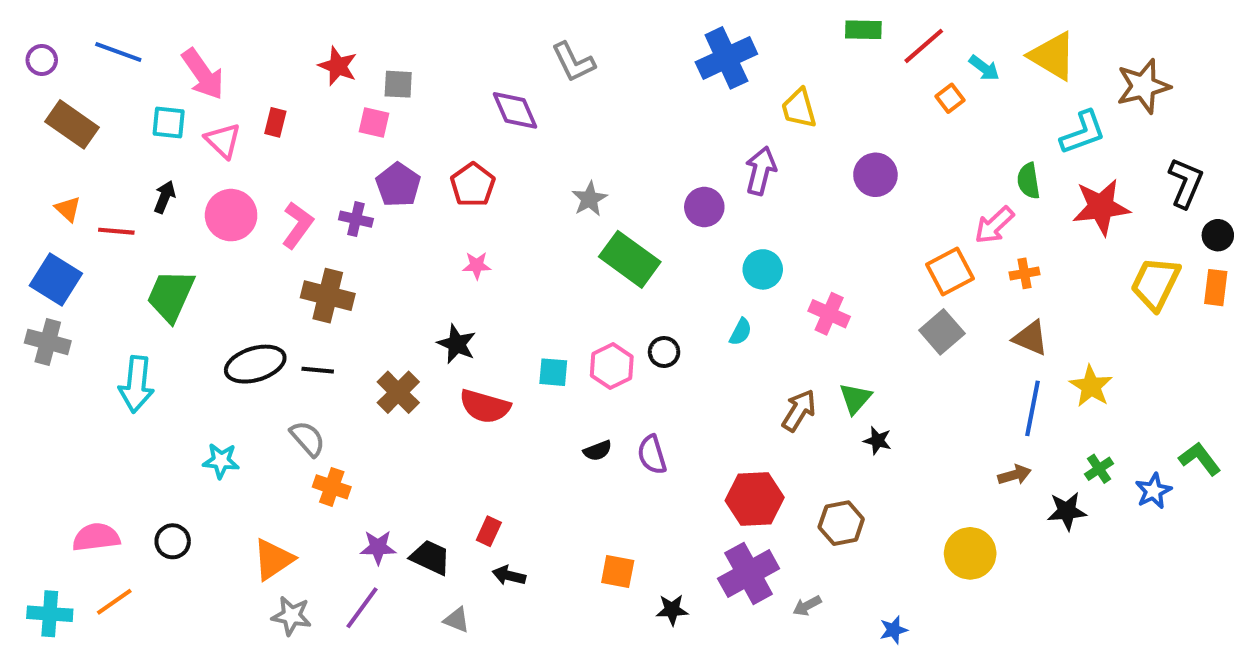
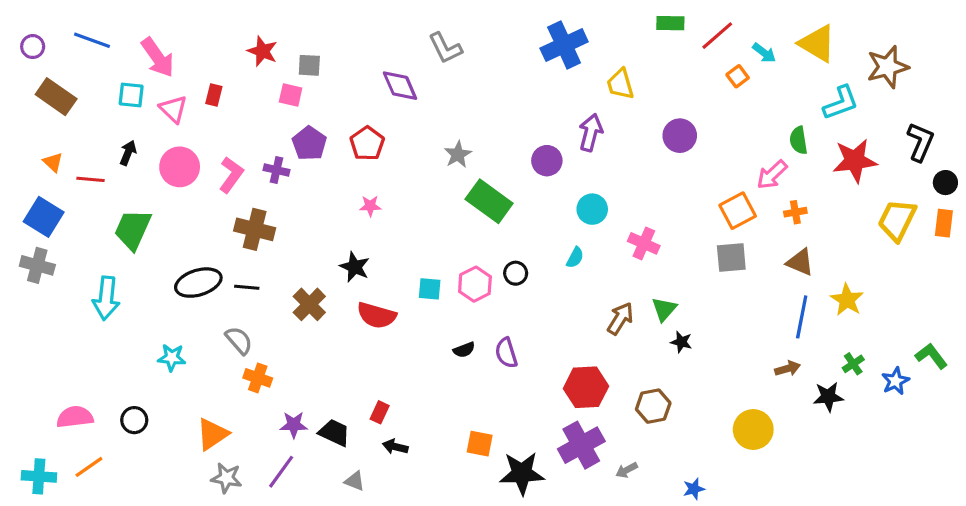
gray square: (942, 332) -> (731, 258), turned 36
black star: (672, 610) -> (522, 473), size x1.8

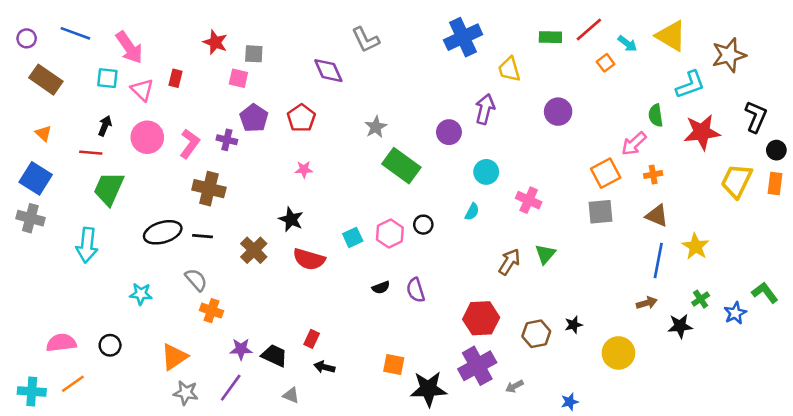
green rectangle: (670, 23) -> (550, 37), moved
red line: (90, 179) -> (91, 153), moved
cyan square: (430, 289) -> (353, 237), turned -30
black star: (681, 342) -> (573, 325), moved, turned -30

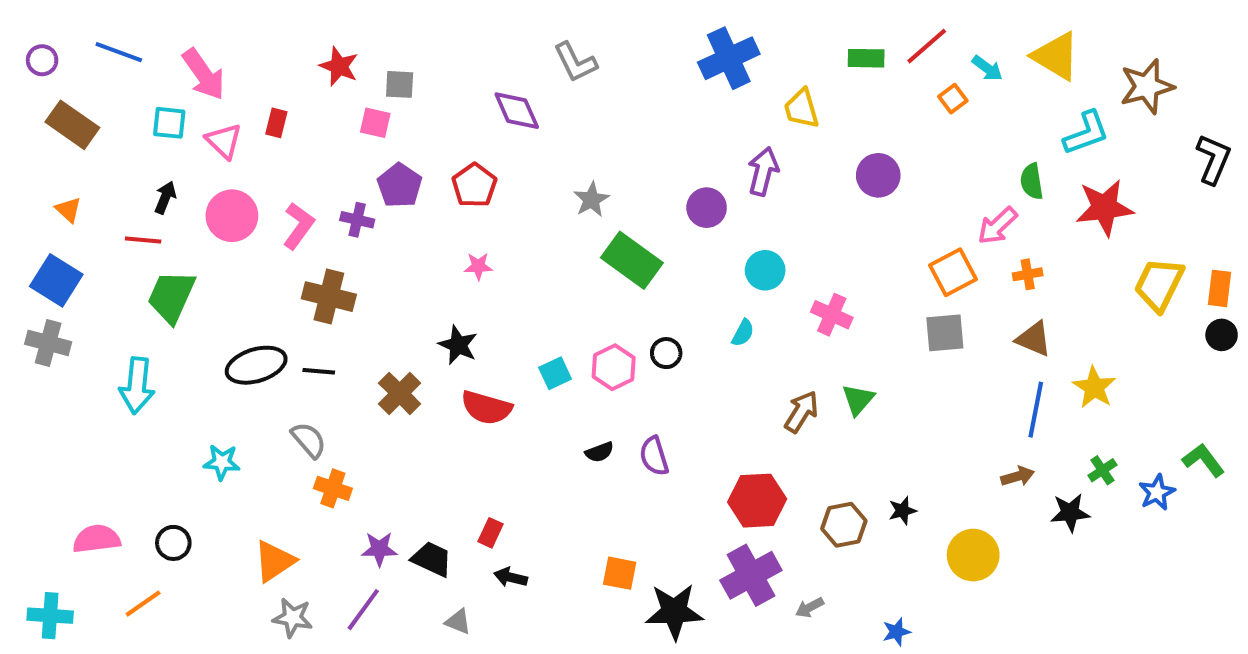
black L-shape: (756, 117) -> (1213, 159), moved
black circle: (776, 150) -> (1222, 335), moved
orange line: (73, 384) -> (143, 604), moved

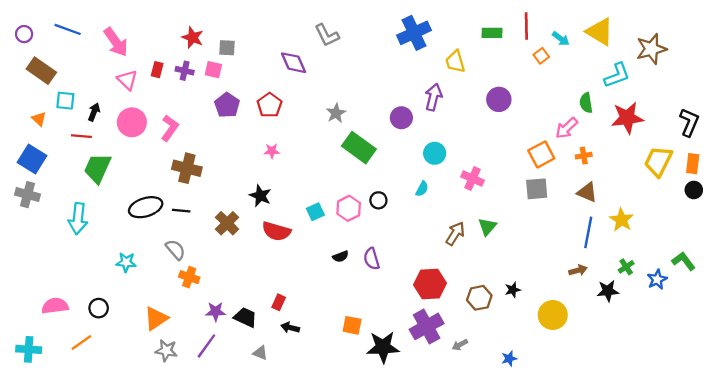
red line: (927, 46) -> (526, 26), turned -50
cyan square: (169, 123) -> (65, 101), moved
black L-shape: (1213, 159) -> (689, 122), moved
purple cross: (357, 220) -> (185, 71), moved

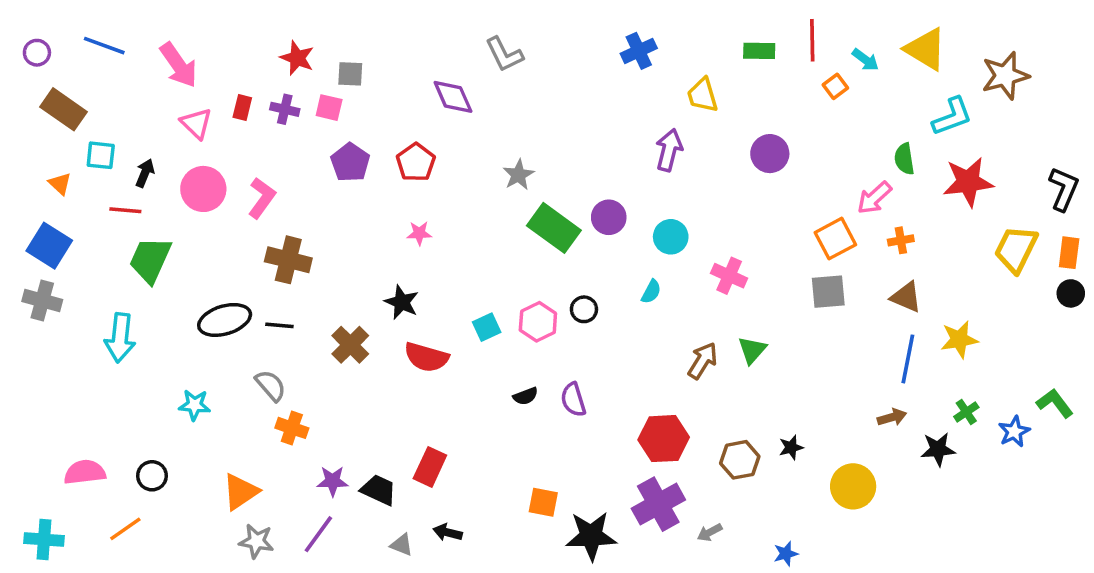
blue cross: (414, 33) -> (639, 51), size x0.7
purple circle: (401, 118) -> (609, 217), moved
yellow star: (622, 220) -> (959, 339), turned 30
red rectangle: (279, 302) -> (430, 467), size x1.5
black arrow: (290, 328) -> (448, 532), moved

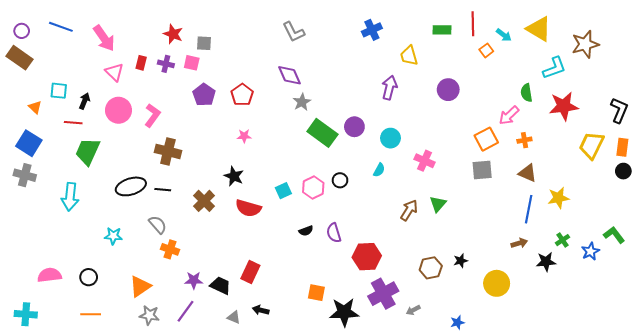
purple diamond: (453, 97) -> (290, 75), moved
brown rectangle: (63, 109) -> (20, 58), moved
red hexagon: (664, 439) -> (367, 257), moved
orange line: (125, 529) -> (91, 314), moved, turned 36

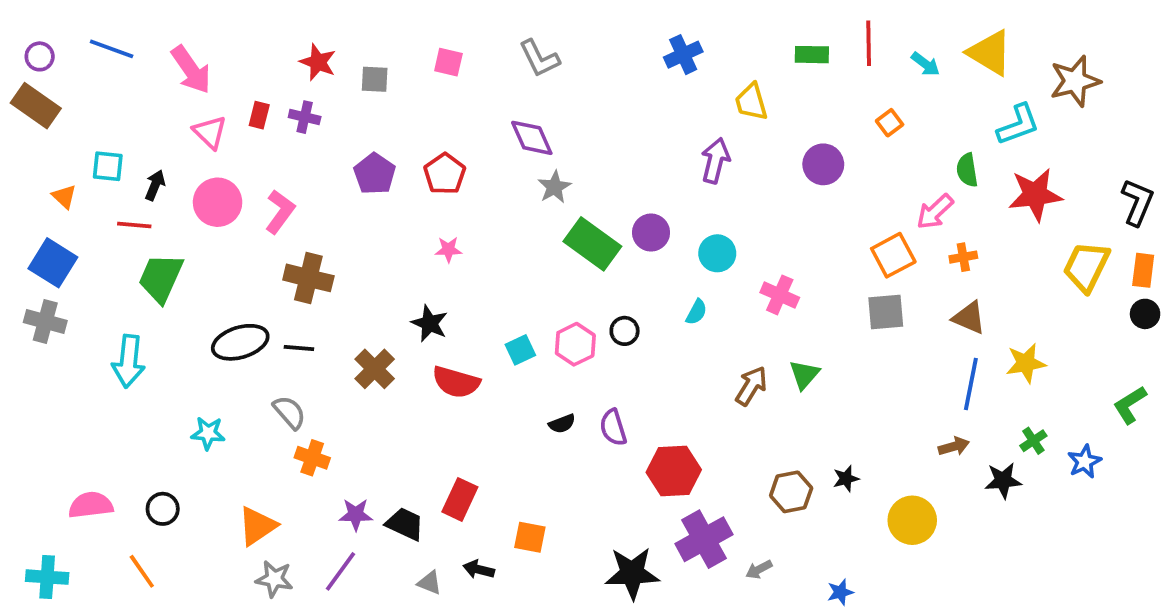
orange square: (486, 50) -> (890, 123), moved
pink square: (192, 63) -> (448, 62), moved
green L-shape: (614, 235) -> (1130, 405), moved, turned -85
orange square: (316, 293) -> (530, 537), moved
orange line: (91, 314) -> (142, 571), moved, turned 54

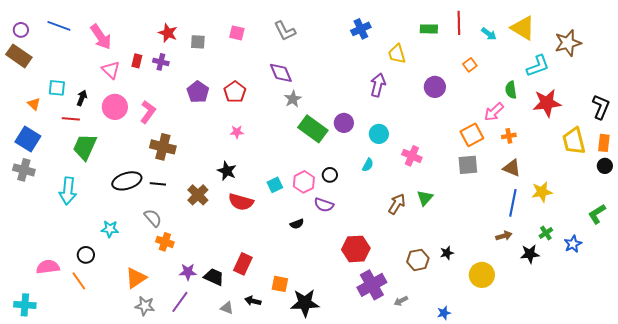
yellow trapezoid: (1086, 267) -> (574, 141), turned -40
purple semicircle: (613, 427) -> (324, 205), moved, turned -54
black circle: (163, 509) -> (86, 255), moved
orange line: (142, 571) -> (79, 281), moved
black star: (632, 573) -> (305, 303), moved

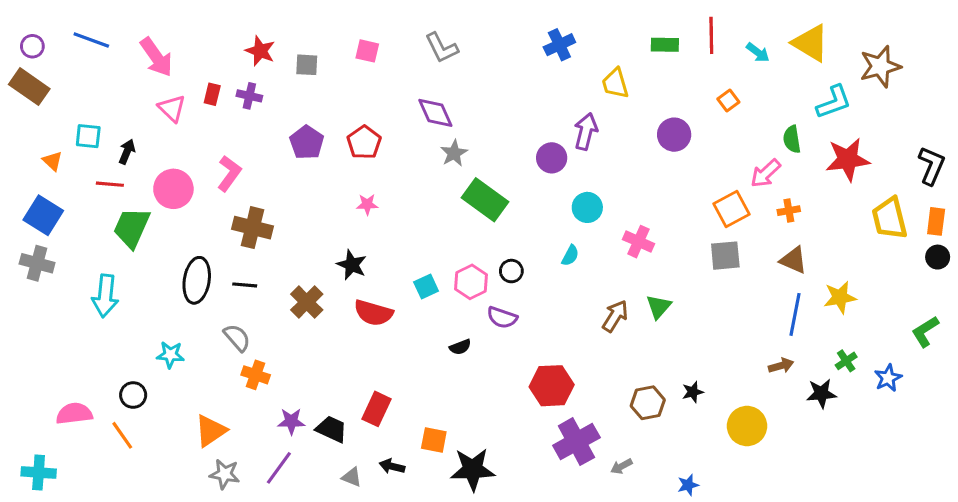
pink circle: (115, 107) -> (173, 189), moved
purple circle: (344, 123) -> (552, 158), moved
black ellipse: (127, 181) -> (197, 280), turned -64

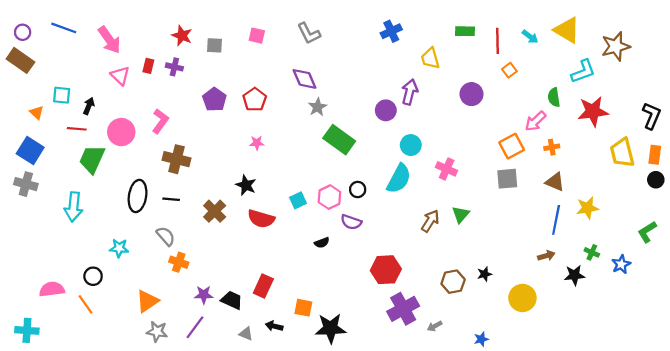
red line: (711, 35) -> (498, 41), moved
cyan semicircle: (570, 256) -> (399, 179), size x2.0
green cross: (846, 361) -> (592, 252), turned -32

